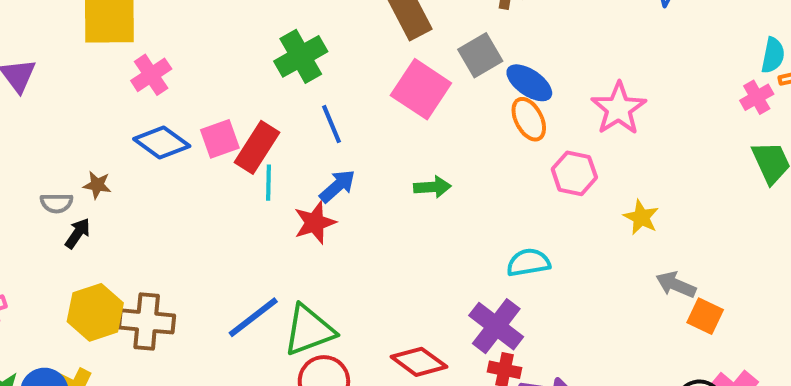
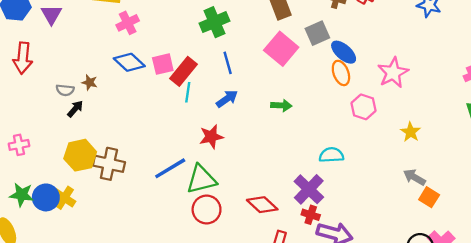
yellow star: (641, 217) -> (411, 132), moved
red star: (315, 223) -> (211, 137), moved

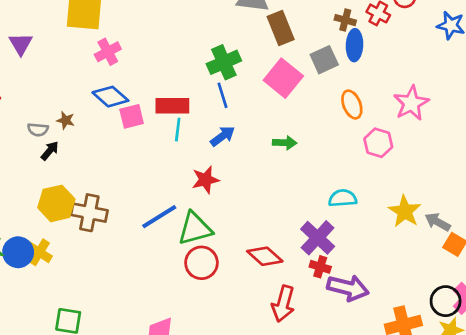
green cross: (214, 22) -> (224, 62), moved
blue ellipse: (344, 52) -> (355, 45), moved, turned 52
pink square: (163, 64) -> (132, 116), moved
red rectangle: (184, 71) -> (172, 106), turned 52
yellow star: (411, 132) -> (405, 211), moved, size x1.4

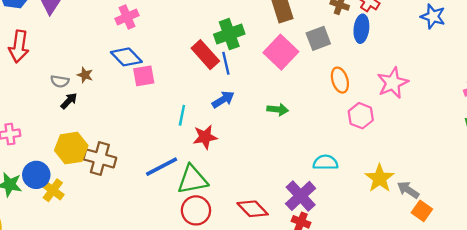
blue ellipse: (355, 45) -> (361, 29), moved
red rectangle: (172, 106) -> (205, 55), moved, turned 44
cyan line: (178, 130) -> (182, 115), moved
blue circle: (18, 252) -> (36, 175), moved

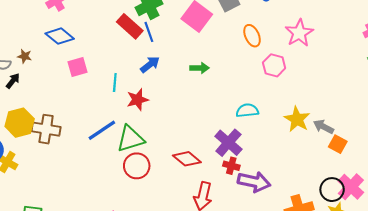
pink square: (144, 76) -> (78, 67), moved

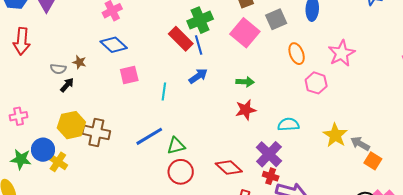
red star: (138, 100) -> (246, 110), moved
green triangle: (130, 139) -> (176, 146), size x0.7

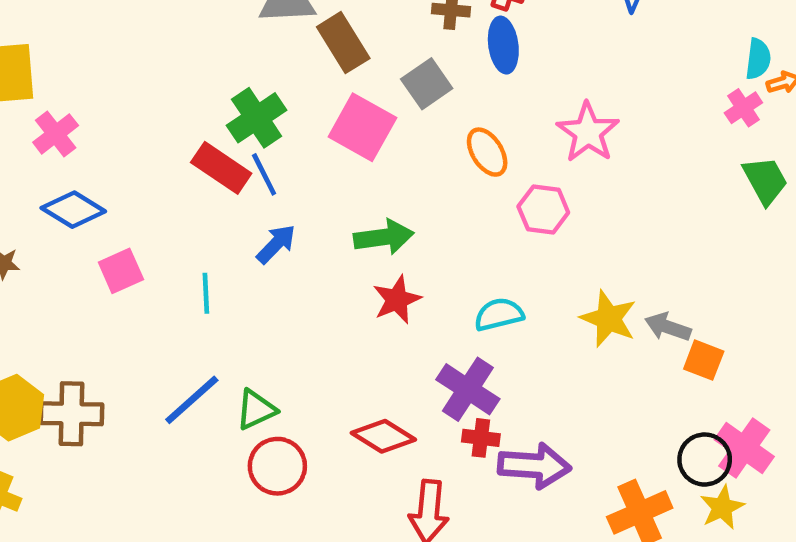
green arrow: (245, 82) -> (384, 237), size x1.4

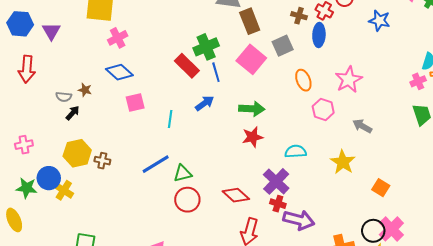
blue line: (264, 174) -> (216, 72), moved
gray arrow: (668, 327) -> (362, 126), moved
brown cross: (71, 414) -> (102, 161), size x0.6

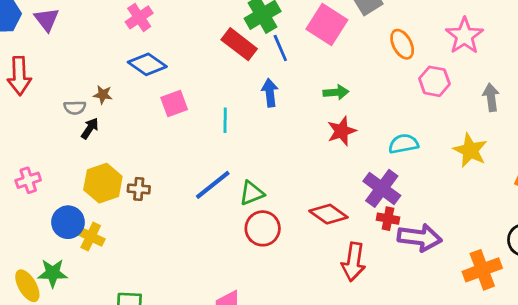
blue arrow: (205, 103) -> (270, 93), turned -54
green arrow: (252, 109) -> (336, 92), size x0.7
gray arrow: (362, 126) -> (491, 97), turned 60
green star: (27, 188) -> (53, 273), moved

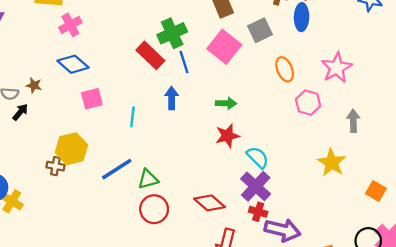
cyan semicircle: (403, 144) -> (258, 157), moved, turned 50
yellow hexagon: (103, 183) -> (71, 149), moved

